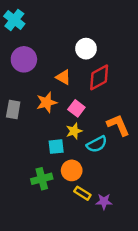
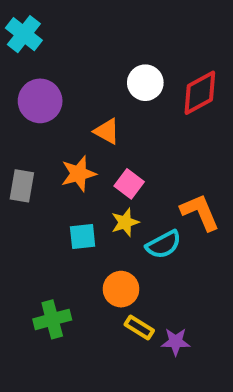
red diamond: (99, 77) -> (200, 93), moved
cyan square: (56, 147) -> (83, 236), moved
green cross: (42, 179) -> (52, 319), moved

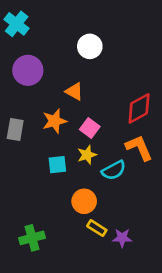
white circle: (145, 83) -> (90, 46), moved
red diamond: (200, 93) -> (139, 108), moved
green cross: (52, 319) -> (32, 238), moved

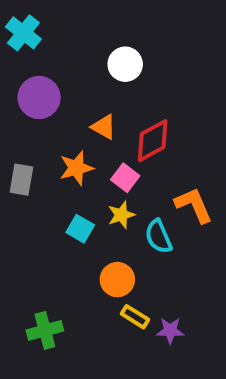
red diamond: (139, 108) -> (153, 141), moved
cyan square: (57, 165) -> (80, 229), turned 36
cyan semicircle: (114, 170) -> (158, 236), turned 95

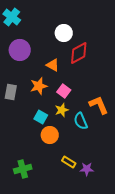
red diamond: (153, 141) -> (79, 53), moved
orange circle: (117, 280) -> (50, 135), moved

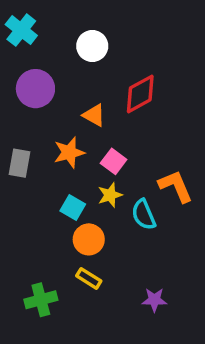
white circle: (64, 33) -> (92, 46), moved
yellow rectangle: (69, 162) -> (89, 278), moved

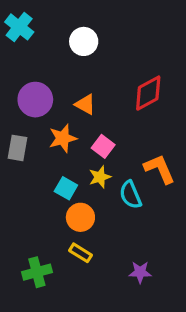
purple circle: (35, 89) -> (35, 100), moved
red diamond: (140, 94) -> (148, 93), moved

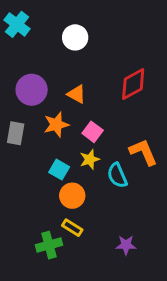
green cross: (37, 272) -> (49, 245), moved

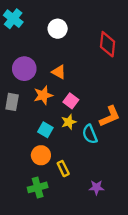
red diamond: (133, 84) -> (108, 44), moved, turned -55
orange L-shape: (143, 152) -> (110, 116), turned 90
orange circle: (72, 196) -> (41, 155), moved
yellow rectangle: (72, 228) -> (63, 169), moved, turned 32

